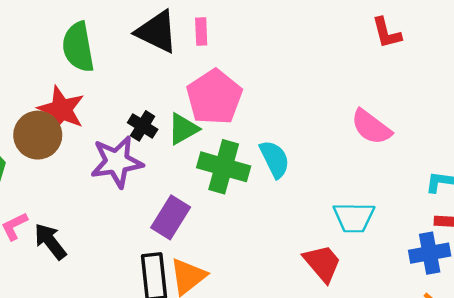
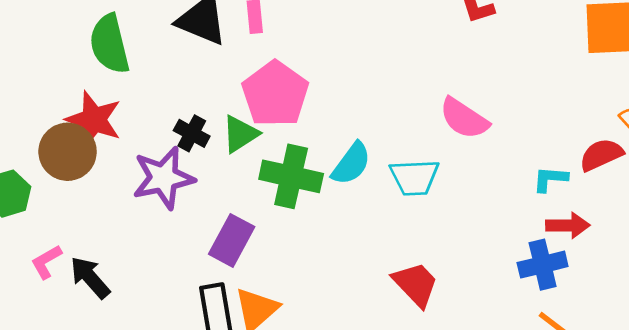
cyan semicircle: (275, 159) -> (351, 164), turned 66
cyan trapezoid: (354, 217) -> (414, 177), moved

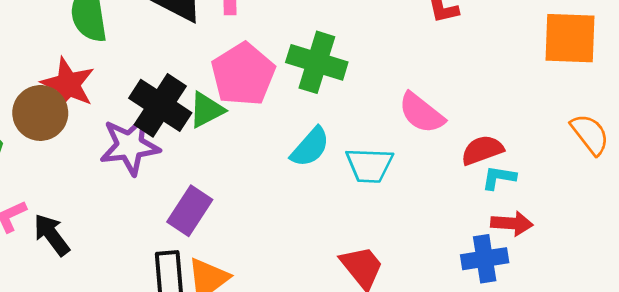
black cross: (192, 133) -> (160, 105), size x1.8
red semicircle: (601, 155) -> (482, 150), moved
green cross: (291, 176) -> (317, 62), moved

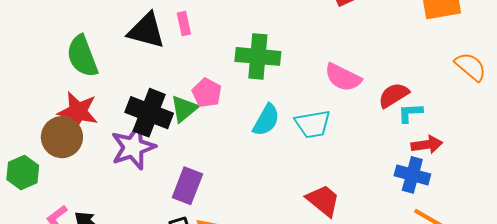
pink pentagon: (243, 74) -> (207, 93), moved, size x0.6
blue cross: (485, 259) -> (412, 175), turned 36

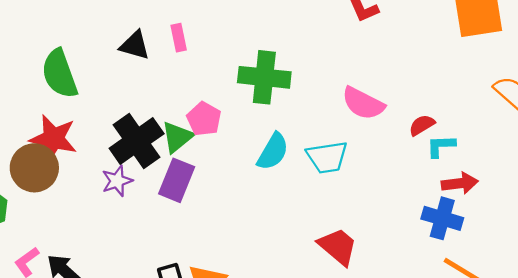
black triangle: (146, 31) -> (135, 45), size x0.7
red semicircle: (394, 95) -> (422, 125), size x0.7
black cross: (149, 113) -> (137, 141), turned 33
purple star: (133, 147) -> (117, 181), size x0.6
purple rectangle: (187, 186) -> (177, 180), moved

